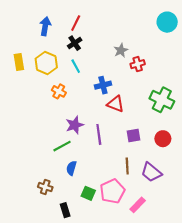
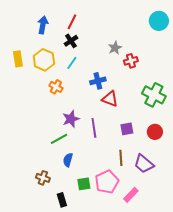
cyan line: (76, 66) -> (72, 63), turned 64
green square: (88, 193) -> (84, 184), turned -32

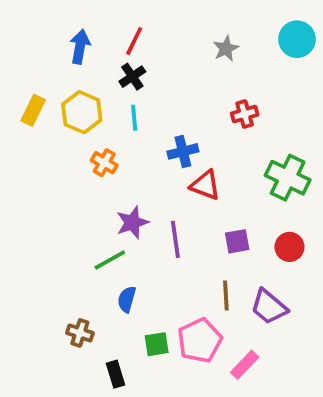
gray star: (115, 48) -> (226, 49), moved
yellow rectangle: (18, 59) -> (33, 110), turned 35
cyan line: (72, 63) -> (134, 118), turned -40

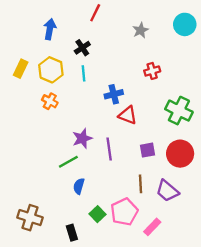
red line: (134, 41) -> (95, 13), moved
orange cross: (104, 163) -> (50, 101), moved
red circle: (289, 247) -> (180, 154), size x1.5
brown cross: (80, 333) -> (30, 218), moved, size x1.5
green square: (157, 344) -> (97, 214), turned -35

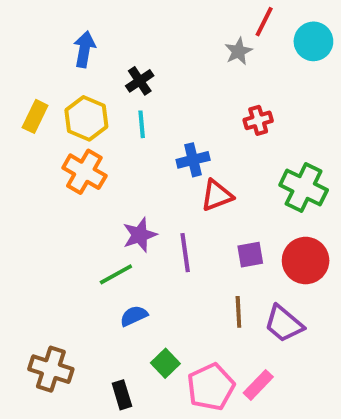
red line: (95, 13) -> (264, 22), moved
orange cross: (50, 101) -> (84, 172), size x1.5
red triangle: (128, 115) -> (217, 195), turned -42
blue semicircle: (79, 186) -> (134, 316), turned 49
pink pentagon: (124, 212) -> (211, 387), moved

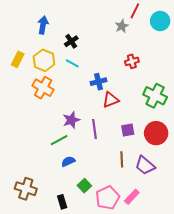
cyan line: (142, 124) -> (72, 63), turned -56

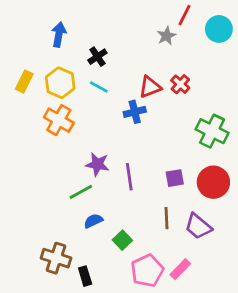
red cross: (132, 61) -> (180, 84), turned -32
red triangle: (111, 100) -> (150, 87), moved
purple star: (71, 120) -> (97, 164), turned 30
green square: (84, 186) -> (122, 240), moved
brown cross: (26, 189) -> (56, 258), moved

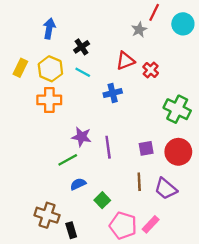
red triangle: (150, 87) -> (125, 61), moved
orange cross: (59, 120) -> (49, 100), turned -30
pink pentagon: (147, 271) -> (123, 226), turned -30

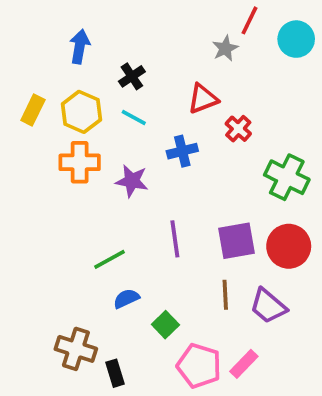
red cross: (151, 70) -> (238, 129), moved
purple star: (82, 137) -> (132, 181), moved
purple square: (146, 148) -> (236, 241), size x1.5

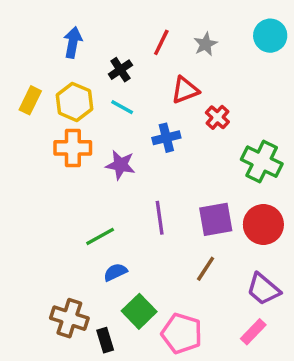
red line: (249, 20) -> (161, 42), moved
brown line: (225, 295) -> (206, 269), turned 36
purple trapezoid: (268, 306) -> (263, 289), moved
green square: (165, 325) -> (139, 311), moved, size x1.4
pink rectangle: (244, 364) -> (253, 332), moved

